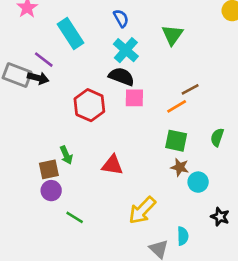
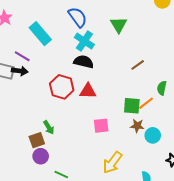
blue semicircle: (121, 18) -> (78, 17), size x1.5
pink square: (134, 98) -> (101, 126), moved
orange line: (177, 106) -> (146, 103), moved
green semicircle: (217, 137) -> (162, 88), moved
red triangle: (112, 165) -> (88, 91), moved

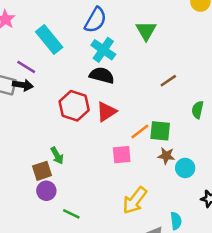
blue semicircle: (78, 17) -> (96, 20), turned 65
red triangle: (88, 91) -> (106, 112), turned -36
orange line: (146, 103) -> (140, 131), moved

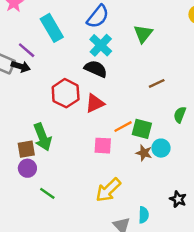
green arrow: (57, 156) -> (43, 137), size x1.6
cyan circle: (185, 168) -> (161, 148), moved

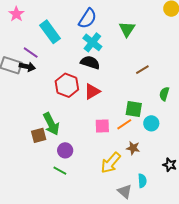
orange line: (123, 127) -> (124, 124), moved
brown star: (144, 153) -> (133, 148), moved
purple circle: (27, 168) -> (65, 150), moved

